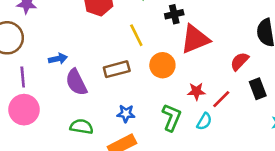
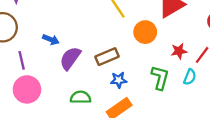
blue arrow: (58, 59) -> (51, 40), turned 42
brown rectangle: (117, 69) -> (107, 57), moved
purple semicircle: (76, 82) -> (70, 58), turned 70

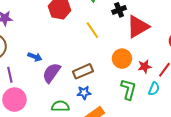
orange circle: (145, 32) -> (122, 59), moved
blue star: (119, 80) -> (84, 93), moved

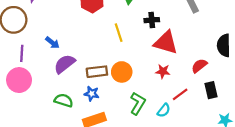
red triangle: (138, 27) -> (166, 43), turned 30
orange circle: (122, 59) -> (122, 72), moved
red star: (145, 67) -> (163, 71), moved

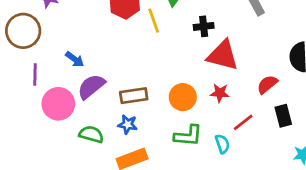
yellow line: (119, 33) -> (154, 21), moved
orange circle: (122, 72) -> (183, 97), moved
pink circle: (19, 80) -> (58, 104), moved
green L-shape: (138, 103) -> (188, 136), turned 65
cyan semicircle: (164, 110) -> (222, 144), turned -56

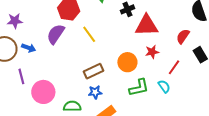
yellow line: (154, 21) -> (89, 34), moved
blue arrow: (75, 59) -> (29, 48), moved
purple semicircle: (91, 87) -> (56, 34), moved

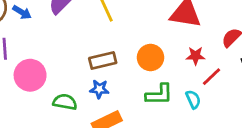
red star: (152, 52) -> (196, 56), moved

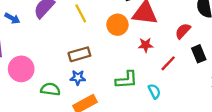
red star: (196, 56) -> (146, 45), moved
orange circle: (151, 57) -> (117, 25), moved
cyan semicircle: (193, 99) -> (154, 91), moved

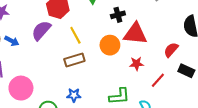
brown rectangle: (79, 54) -> (74, 60), moved
black rectangle: (199, 54) -> (186, 71), turned -42

